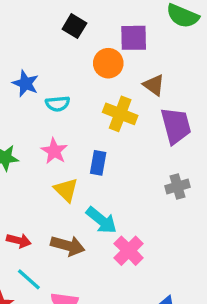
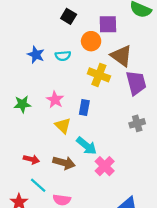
brown triangle: (154, 85) -> (121, 56), size x1.5
cyan semicircle: (58, 104) -> (63, 56), moved

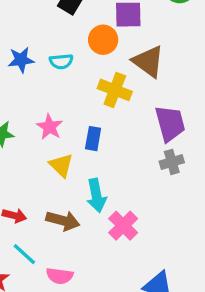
blue star: (36, 55) -> (21, 60), turned -30
purple trapezoid: (136, 83) -> (170, 123), moved
cyan arrow: (87, 146) -> (96, 195), turned 40

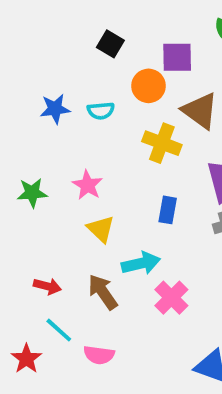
blue rectangle: (93, 139) -> (168, 210), moved
cyan arrow: (96, 195) -> (141, 263), turned -92
brown arrow: (63, 221) -> (103, 292), turned -140

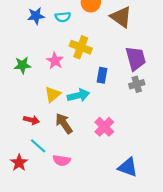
yellow cross: (162, 143) -> (81, 47), moved
yellow triangle: (101, 229) -> (53, 94), moved, turned 36
cyan arrow: (141, 263) -> (78, 95), moved

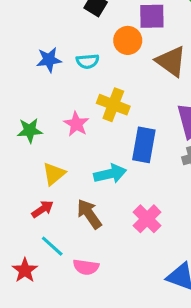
blue rectangle: (102, 75) -> (144, 145), size x1.5
yellow triangle: (53, 94) -> (54, 174), moved
red arrow: (31, 120) -> (43, 209), turned -48

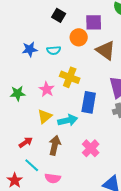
yellow triangle: (54, 174) -> (45, 116), moved
brown arrow: (89, 214) -> (55, 145), turned 48

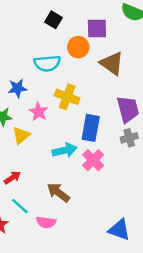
blue star: (30, 49) -> (17, 88), moved
cyan semicircle: (54, 50) -> (47, 63), size x1.5
yellow triangle: (45, 116) -> (21, 135), moved
brown arrow: (55, 145) -> (58, 192), moved, turned -66
pink cross: (91, 148) -> (93, 160), moved

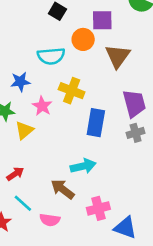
brown triangle: (112, 63) -> (118, 56), turned 30
cyan arrow: (65, 150) -> (83, 166), moved
pink cross: (93, 160) -> (98, 208), moved, turned 30

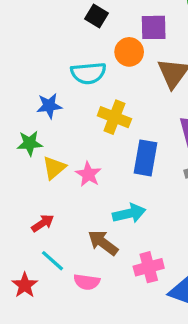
pink star: (42, 106) -> (88, 174), moved

